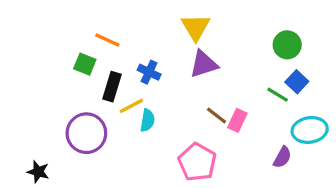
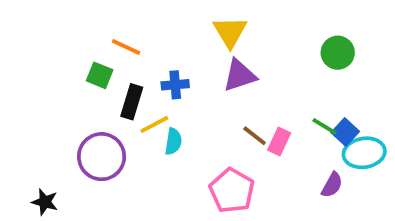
blue cross: (149, 72) -> (175, 85), turned -30
blue square: (297, 82) -> (345, 132), moved
green line: (278, 95) -> (324, 126), moved

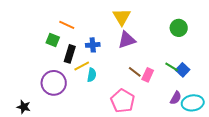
cyan ellipse: (364, 153) -> (193, 103), moved

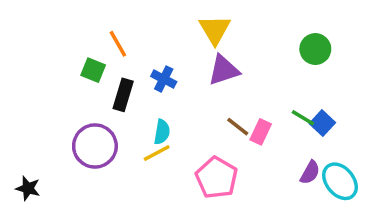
orange line: (67, 25) -> (118, 44), turned 35
blue cross: (93, 45) -> (164, 79), turned 32
yellow line: (82, 66) -> (157, 153), moved
cyan ellipse: (193, 103) -> (340, 181), turned 60
black star: (24, 107) -> (28, 188), moved

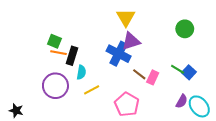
orange line: (118, 44) -> (59, 53), moved, turned -49
blue cross: (164, 79) -> (119, 54), moved, size x1.6
cyan semicircle: (162, 132) -> (81, 72), moved

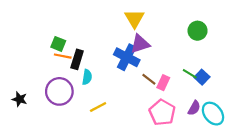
yellow line: (92, 90) -> (98, 107), moved
pink pentagon: (127, 104) -> (162, 112), moved
black star: (16, 111) -> (20, 99), moved

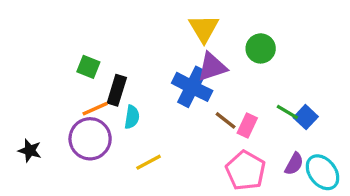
green circle: (198, 31) -> (261, 48), moved
orange line: (63, 56) -> (95, 109), moved, turned -35

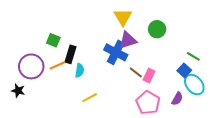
green line: (287, 112) -> (193, 56), moved
purple circle: (90, 139) -> (31, 66), moved
cyan ellipse: (323, 172) -> (194, 85), moved

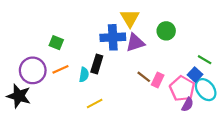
blue cross: (116, 52) -> (113, 37), moved, turned -30
black rectangle: (70, 54) -> (97, 64), moved
black star: (18, 91) -> (19, 96), size x1.6
pink pentagon: (148, 103) -> (182, 89), moved

